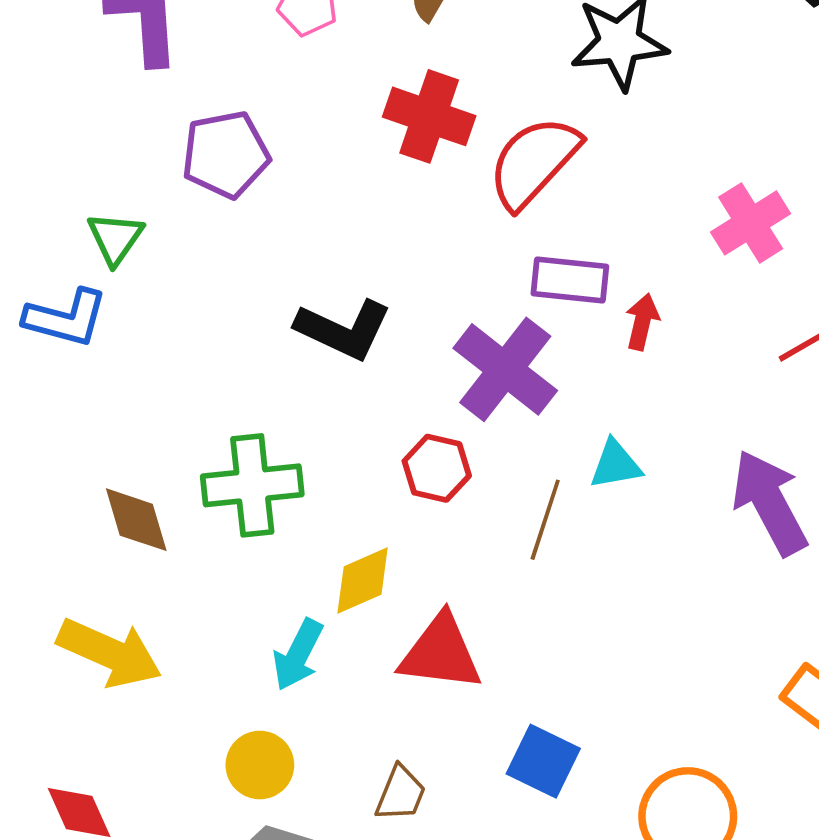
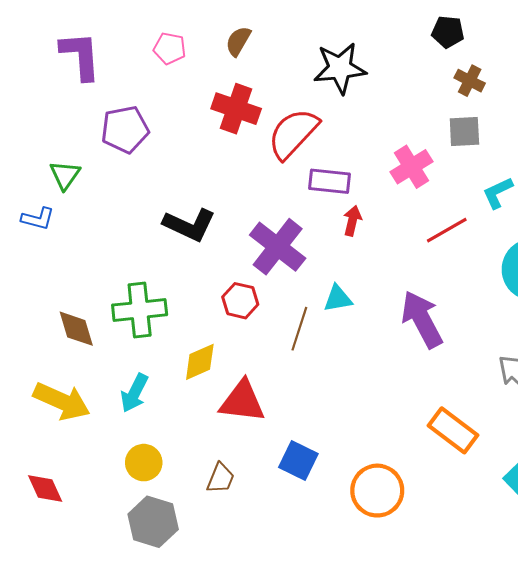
purple rectangle: (570, 280) -> (330, 181), moved
blue L-shape: (66, 318) -> (38, 219), size x0.7
cyan arrow: (298, 655) -> (134, 393), moved

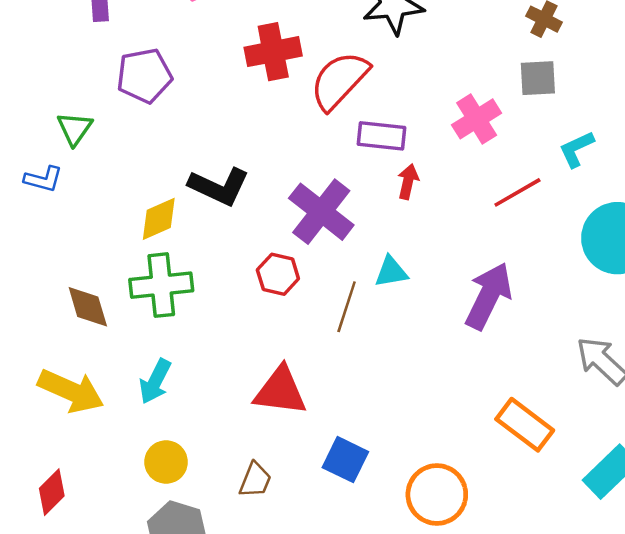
red cross: (236, 109) -> (273, 52), turned -30
purple arrow: (422, 319) -> (489, 296), turned 54
yellow diamond: (200, 362) -> (159, 219), moved
red diamond: (45, 489) -> (52, 492), turned 69

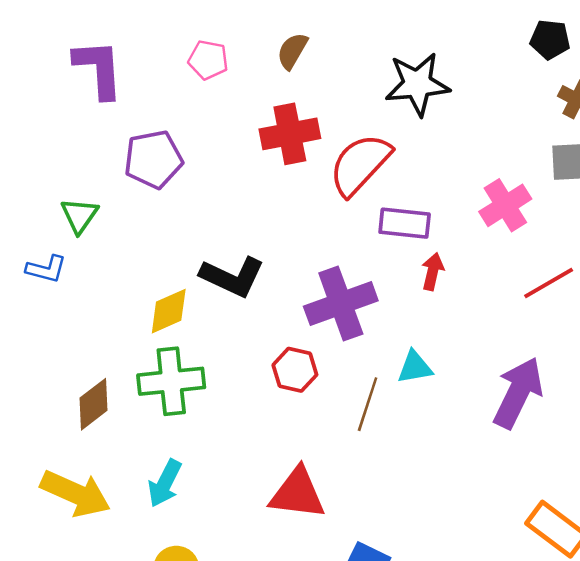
purple cross: (321, 212) -> (341, 303), turned 32
brown diamond: (88, 307) -> (93, 404), turned 69

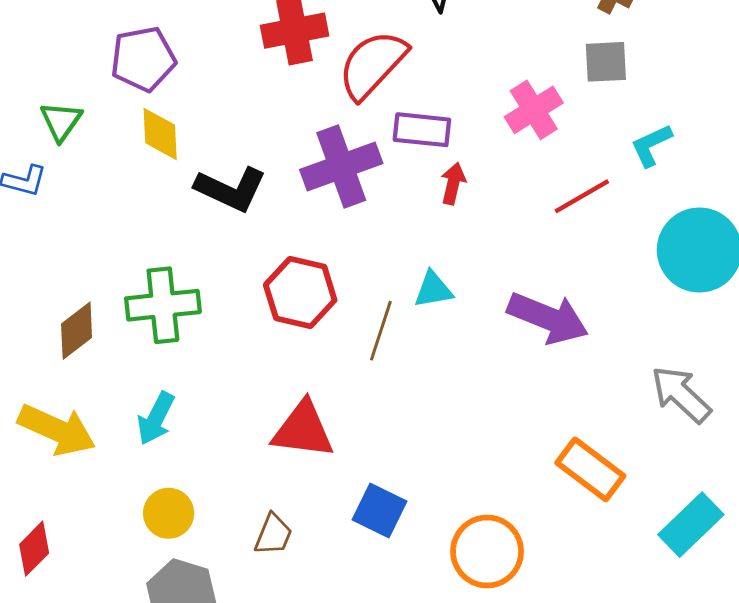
purple cross: (341, 303) -> (341, 166), moved
yellow diamond: (169, 311) -> (160, 134), moved, turned -69
red hexagon: (295, 370) -> (300, 292), size x1.4
purple arrow: (518, 393) -> (548, 318), turned 86

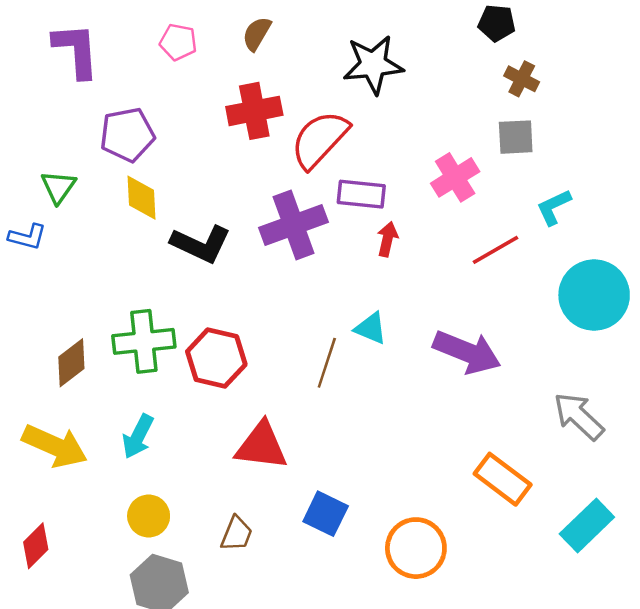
cyan triangle: (433, 290) -> (371, 328), turned 33
red hexagon: (300, 292) -> (216, 358), moved

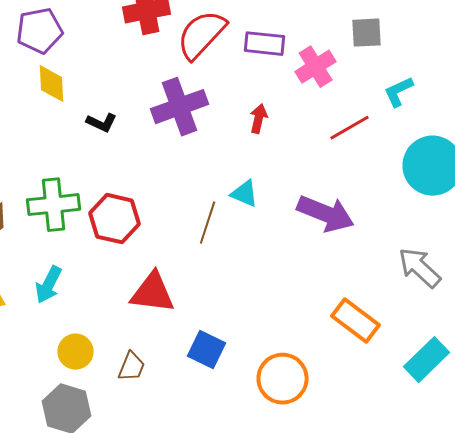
purple rectangle: (361, 194) -> (265, 44), moved
black L-shape: (201, 244) -> (102, 123), size x0.6
yellow circle: (149, 516) -> (76, 352), moved

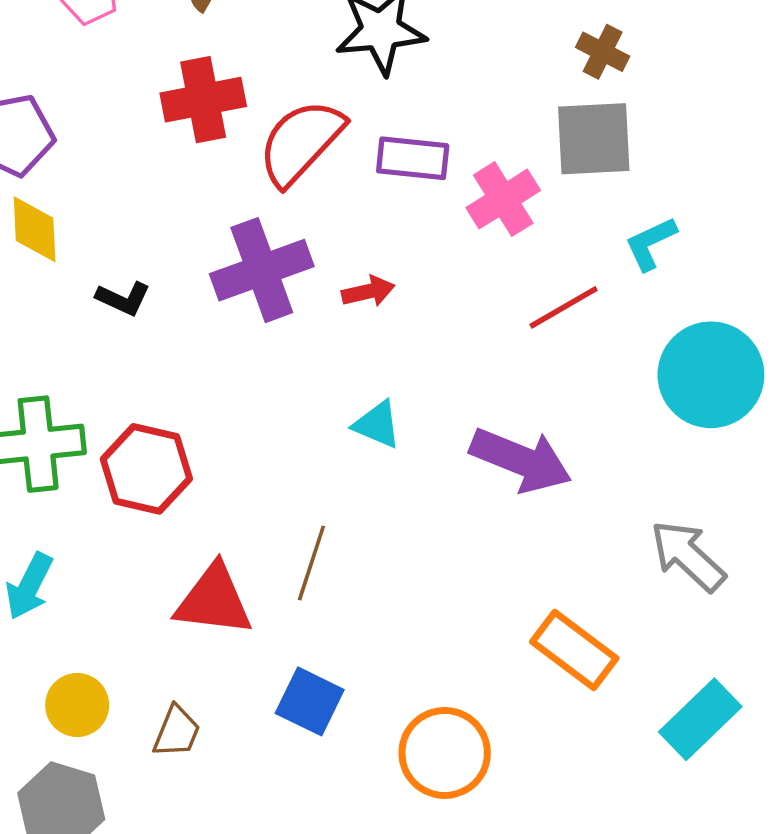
gray square: (367, 33) -> (594, 139), size x1.4
red arrow: (259, 119) -> (368, 291), moved, turned 64
brown line: (208, 223) -> (311, 563), moved

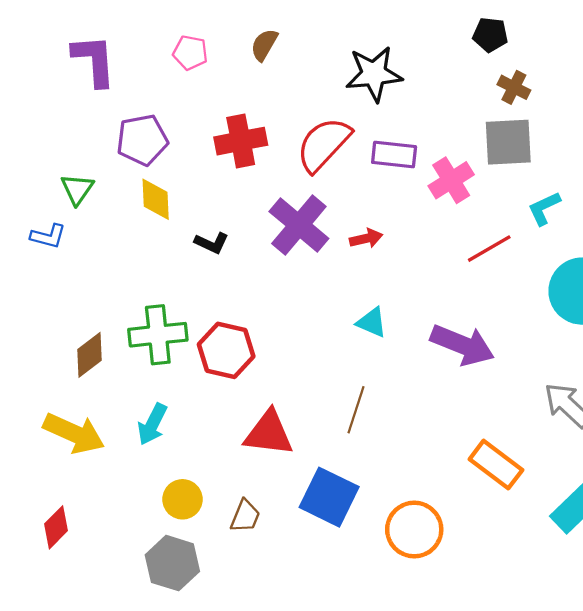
red cross: (203, 100) -> (241, 141), moved
purple cross: (262, 270) -> (299, 225), turned -30
brown line: (311, 563) -> (356, 410), moved
blue square: (310, 701) -> (329, 497), size x1.4

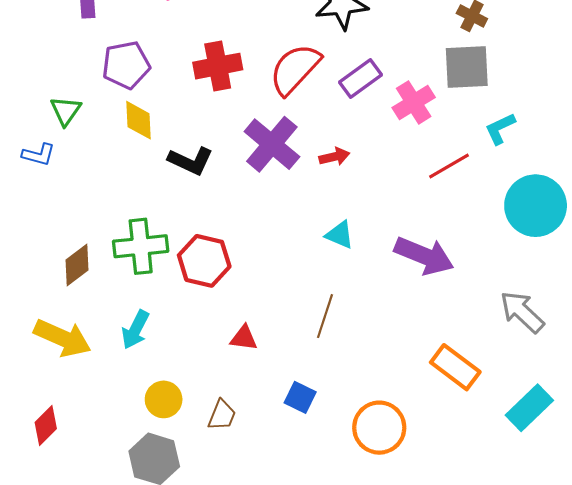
purple rectangle: (394, 154) -> (360, 79), turned -42
black L-shape: (212, 243) -> (191, 161), size x1.4
red triangle: (269, 433) -> (244, 338), size x0.6
blue square: (329, 497) -> (300, 397), size x0.6

